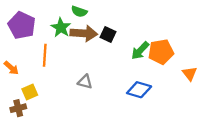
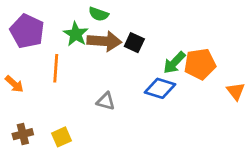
blue diamond: (139, 90) -> (160, 88), moved
yellow square: (30, 92) -> (61, 137), moved

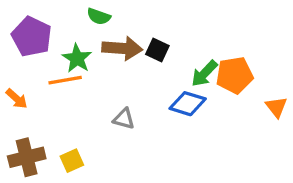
green semicircle: (99, 14) -> (99, 16), moved
green star: (76, 34) -> (77, 58), moved
orange line: (56, 68) -> (65, 80), turned 76
brown cross: (23, 134) -> (27, 157), size x1.5

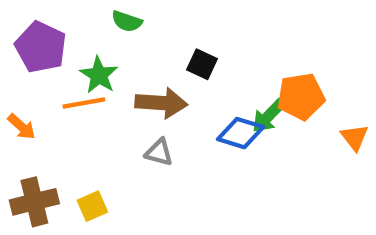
brown arrow: (122, 48) -> (161, 103), moved
green arrow: (204, 73) -> (269, 116), moved

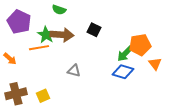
brown arrow: (161, 103) -> (62, 35), moved
blue diamond: (241, 133) -> (123, 72), moved
orange triangle: (355, 137) -> (155, 64), moved

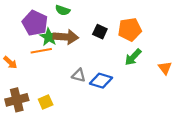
purple pentagon: (19, 22) -> (35, 23), moved
orange pentagon: (140, 45) -> (130, 29), moved
blue diamond: (123, 72) -> (101, 81), moved

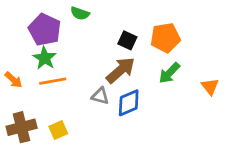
green star: (49, 37) -> (45, 58), moved
brown arrow: (66, 37) -> (121, 70), moved, turned -45
orange line: (41, 51) -> (53, 81), moved
blue diamond: (101, 81) -> (129, 103), turned -40

